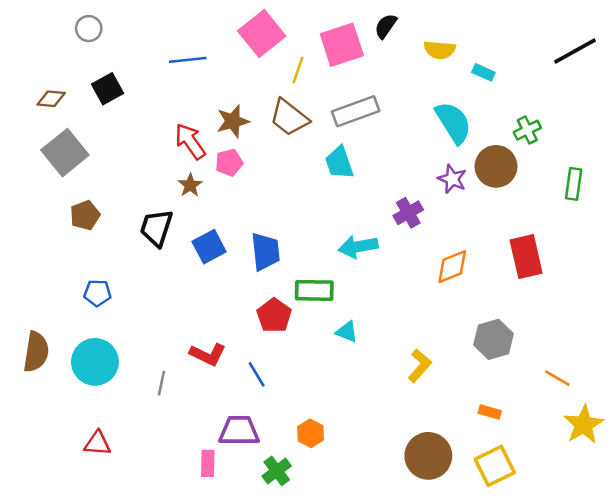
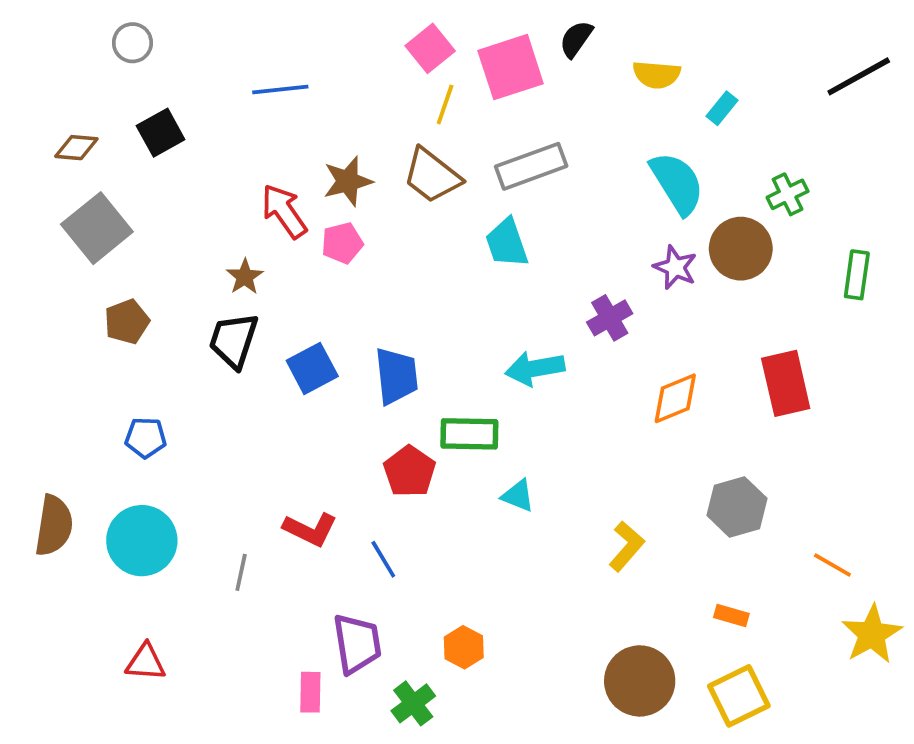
pink square: (262, 34) -> (430, 48), moved, size x0.7
cyan rectangle: (483, 72) -> (722, 108), turned -75
brown star: (190, 185) -> (245, 277), moved
purple trapezoid: (239, 431) -> (357, 644), turned 81

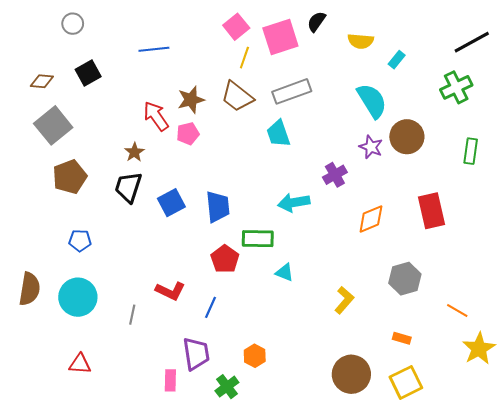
green cross: (788, 194) -> (456, 87), moved, size x1.4
brown pentagon: (127, 322) -> (70, 177), size x1.4
blue line: (383, 559) -> (210, 307), turned 55

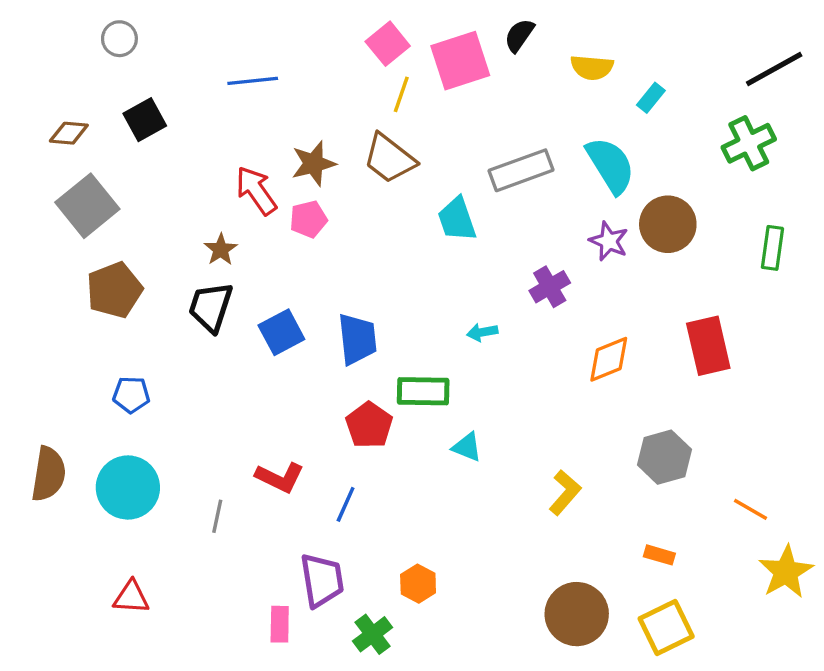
gray rectangle: (292, 91) -> (521, 170), moved
cyan arrow: (294, 203) -> (482, 332), size x0.6

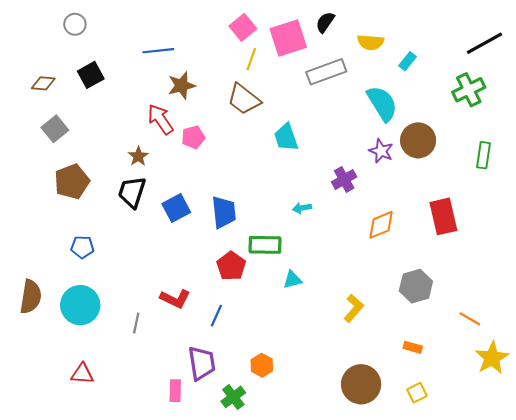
brown star: (313, 164) -> (182, 86), moved
gray rectangle: (521, 170) -> (326, 72), moved
gray square: (87, 206) -> (55, 129), size x0.7
cyan triangle: (467, 447) -> (292, 280), turned -36
yellow square: (666, 628) -> (417, 393), size x0.6

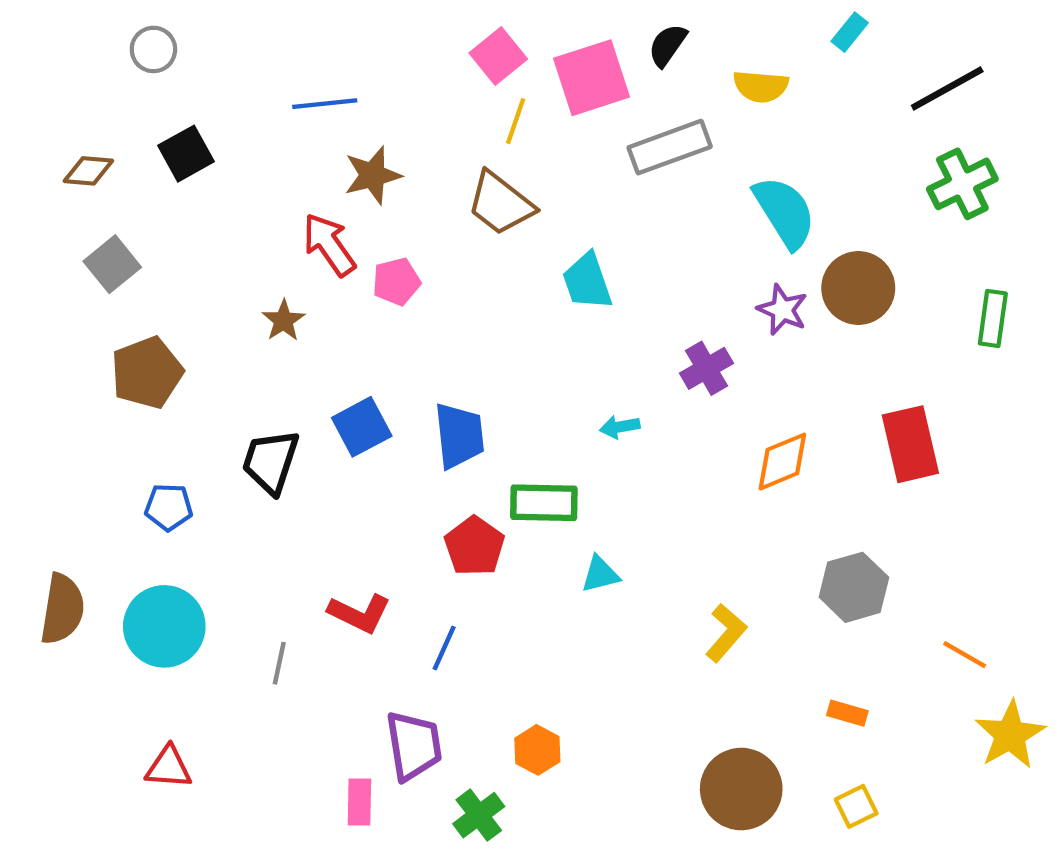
black line: (485, 43) -> (947, 89), moved
cyan rectangle: (407, 61) -> (850, 32), moved
black trapezoid: (132, 192) -> (271, 462), moved

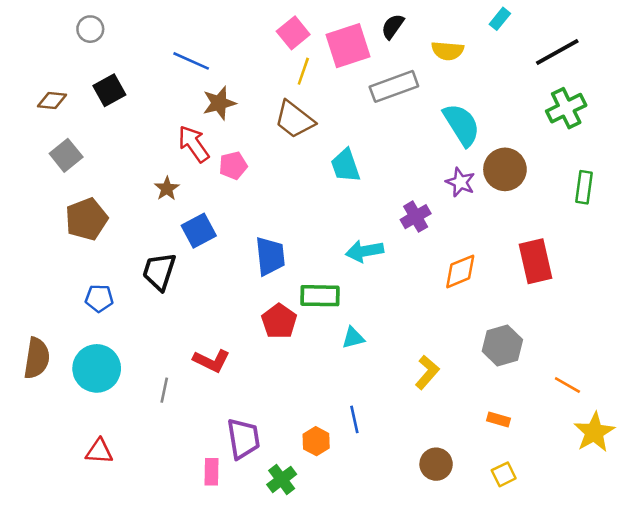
blue line: (325, 104) -> (191, 61), turned 30
blue square: (362, 427) -> (199, 231), moved
cyan arrow: (620, 427) -> (365, 251), size x1.6
blue line: (444, 648) -> (354, 419), moved, turned -36
brown circle: (741, 789) -> (436, 464), size x0.7

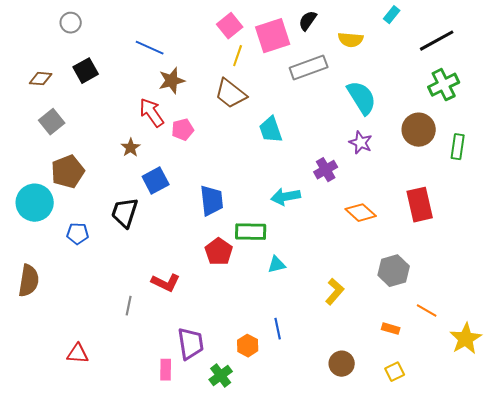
brown circle: (505, 169) -> (419, 130), moved
orange diamond: (460, 271) -> (361, 213), turned 64
cyan circle: (97, 368) -> (35, 203), moved
orange line: (567, 385) -> (427, 311), moved

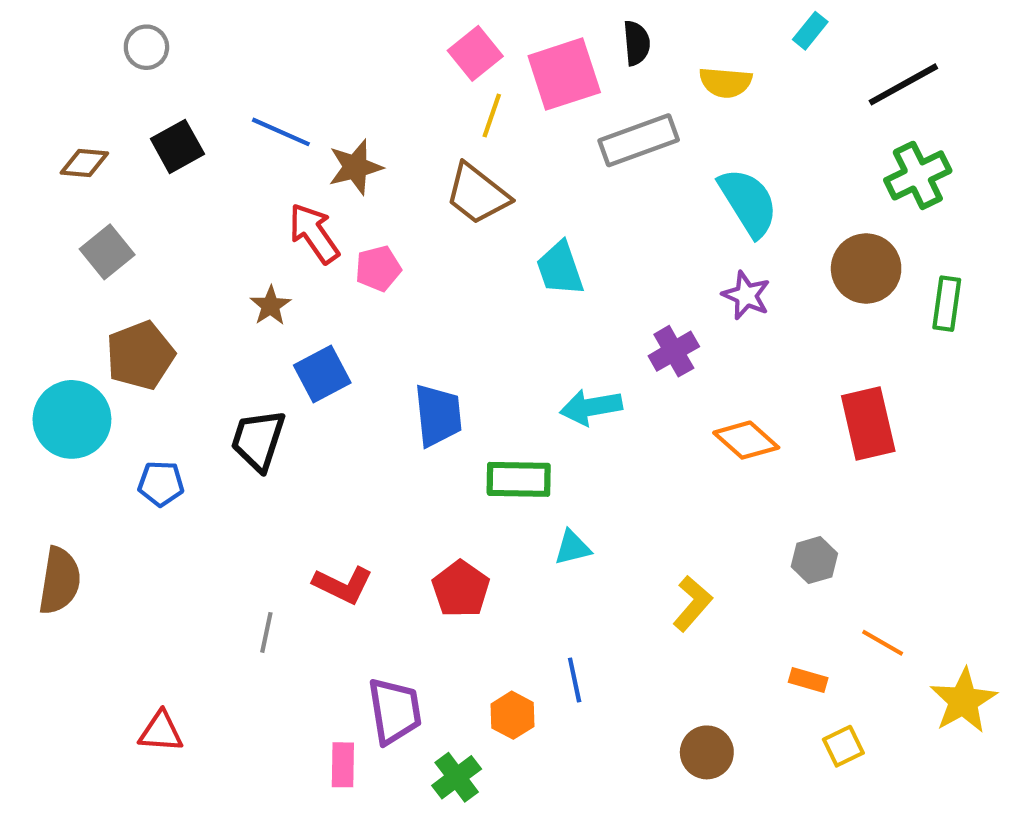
black semicircle: (308, 21) -> (637, 43), turned 140
blue line: (150, 48) -> (281, 132), moved
red pentagon: (219, 252) -> (461, 589), moved
gray hexagon: (394, 271) -> (814, 560), size x0.7
yellow square: (395, 372) -> (843, 746), moved

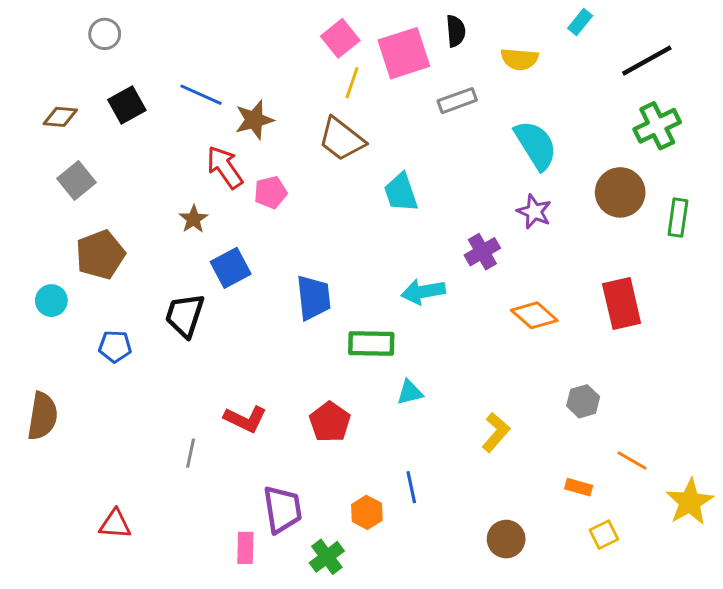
gray rectangle: (639, 140) -> (457, 101), size x0.7
cyan circle: (72, 419) -> (51, 301), size x0.6

